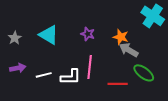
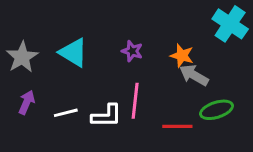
gray star: (15, 38) -> (22, 57), size x1.5
purple arrow: (18, 68) -> (27, 102), turned -56
green ellipse: (144, 73) -> (217, 110), turned -55

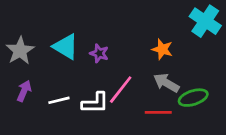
purple star: (132, 51) -> (99, 53), moved
gray arrow: (194, 75) -> (166, 83), moved
pink line: (135, 101) -> (121, 90), turned 32

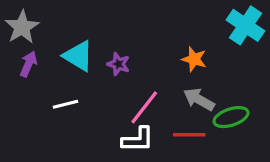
gray star: (20, 51) -> (22, 27), moved
purple arrow: (24, 91) -> (28, 64), moved
white line: (59, 100) -> (65, 104), moved
white L-shape: (95, 103) -> (138, 140), moved

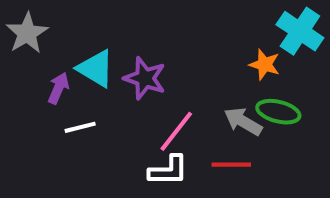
orange star: (194, 59) -> (265, 65), moved
purple arrow: (28, 64) -> (58, 88), moved
purple star: (118, 64) -> (145, 78), size x1.5
green ellipse: (231, 117) -> (278, 112), moved, turned 32

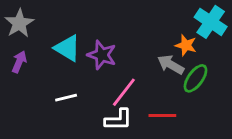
purple arrow: (58, 88) -> (19, 62), moved
green ellipse: (278, 112) -> (195, 78), turned -68
gray arrow: (243, 121) -> (171, 65), moved
white line: (80, 127) -> (66, 98), moved

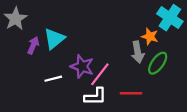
cyan triangle: (67, 48) -> (54, 39), turned 50
purple star: (102, 55) -> (82, 66), moved
purple arrow: (19, 62) -> (33, 45), moved
gray arrow: (171, 65) -> (138, 52), turned -130

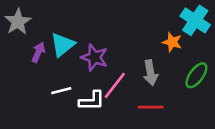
gray arrow: (138, 52) -> (151, 73), moved
green ellipse: (158, 63) -> (196, 75), moved
purple star: (82, 66) -> (94, 57), moved
white L-shape: (95, 96) -> (92, 101), moved

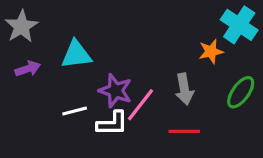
orange star: (172, 42) -> (211, 51), turned -30
cyan triangle: (63, 45) -> (76, 55), turned 32
purple arrow: (38, 52) -> (28, 69), moved, turned 48
purple star: (94, 57) -> (115, 91), moved

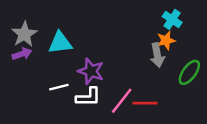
cyan cross: (239, 25) -> (172, 19), moved, size x0.7
gray star: (21, 26) -> (24, 34), moved
gray arrow: (184, 89) -> (157, 55), moved
pink line: (140, 105) -> (122, 101), moved

